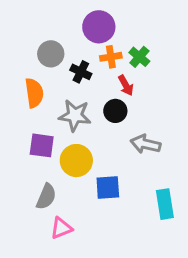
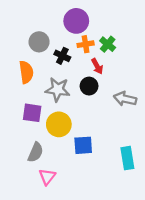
gray arrow: (145, 144) -> (125, 99), moved
pink triangle: (61, 228) -> (47, 177), turned -30

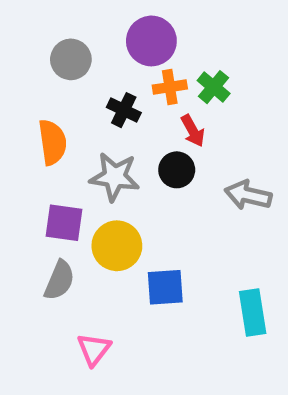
gray circle: (39, 42) -> (71, 59), moved
gray semicircle: (36, 152) -> (59, 280), moved

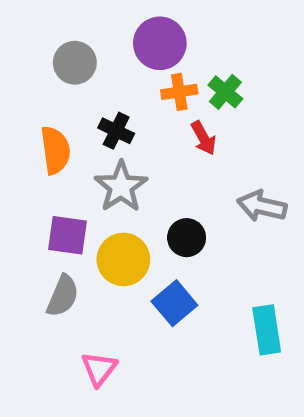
black cross: (124, 110) -> (116, 131), moved
black circle: (177, 170) -> (187, 238), moved
gray star: (115, 177) -> (121, 187), turned 30
blue square: (165, 287) -> (174, 303), turned -36

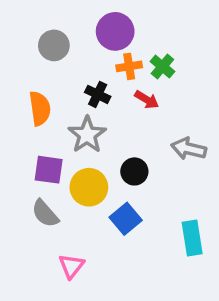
black cross: (116, 131) -> (98, 94), moved
red arrow: (204, 138) -> (147, 100), turned -30
gray semicircle: (63, 296) -> (45, 213), turned 116

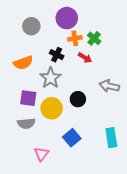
orange semicircle: (40, 108) -> (23, 63), turned 78
gray semicircle: (45, 213) -> (26, 123), turned -54
blue square: (126, 219) -> (72, 138), moved

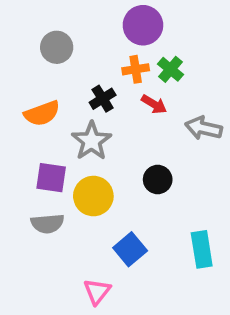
purple circle: (67, 18) -> (143, 25), moved
black cross: (57, 55) -> (103, 99), turned 32
gray arrow: (109, 86) -> (204, 128), moved
black circle: (78, 99) -> (158, 180), moved
pink triangle: (41, 154) -> (97, 292), moved

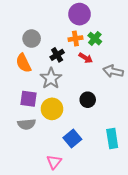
gray circle: (57, 47) -> (32, 39), moved
orange semicircle: (42, 113) -> (23, 63), turned 84

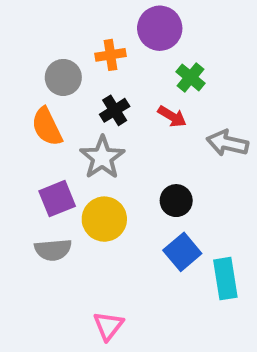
orange cross: (75, 39) -> (110, 55), moved
purple square: (29, 99) -> (57, 199), turned -30
blue square: (72, 138) -> (182, 252), moved

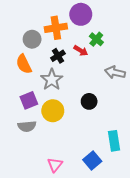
orange cross: (110, 55) -> (56, 28), size x1.5
red arrow: (172, 116) -> (81, 51), moved
blue square: (182, 252) -> (92, 161), moved

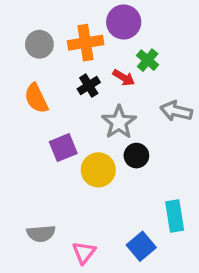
gray circle: (32, 39) -> (39, 44), moved
gray star: (52, 80) -> (119, 122), moved
purple square: (29, 100) -> (63, 148), moved
yellow circle: (53, 111) -> (98, 170), moved
gray semicircle: (27, 126) -> (41, 233), moved

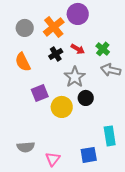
orange cross: (86, 43) -> (54, 27), turned -30
green cross: (148, 60) -> (103, 49), moved
blue square: (141, 246) -> (89, 155), turned 30

